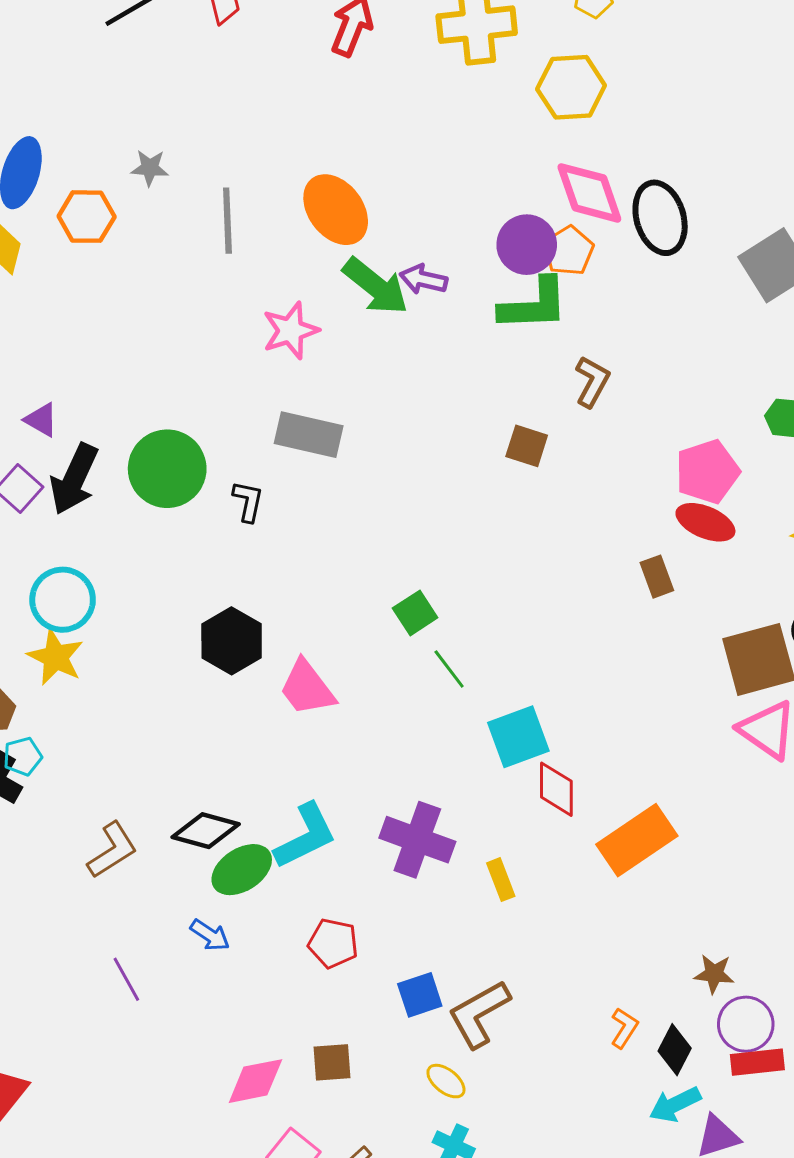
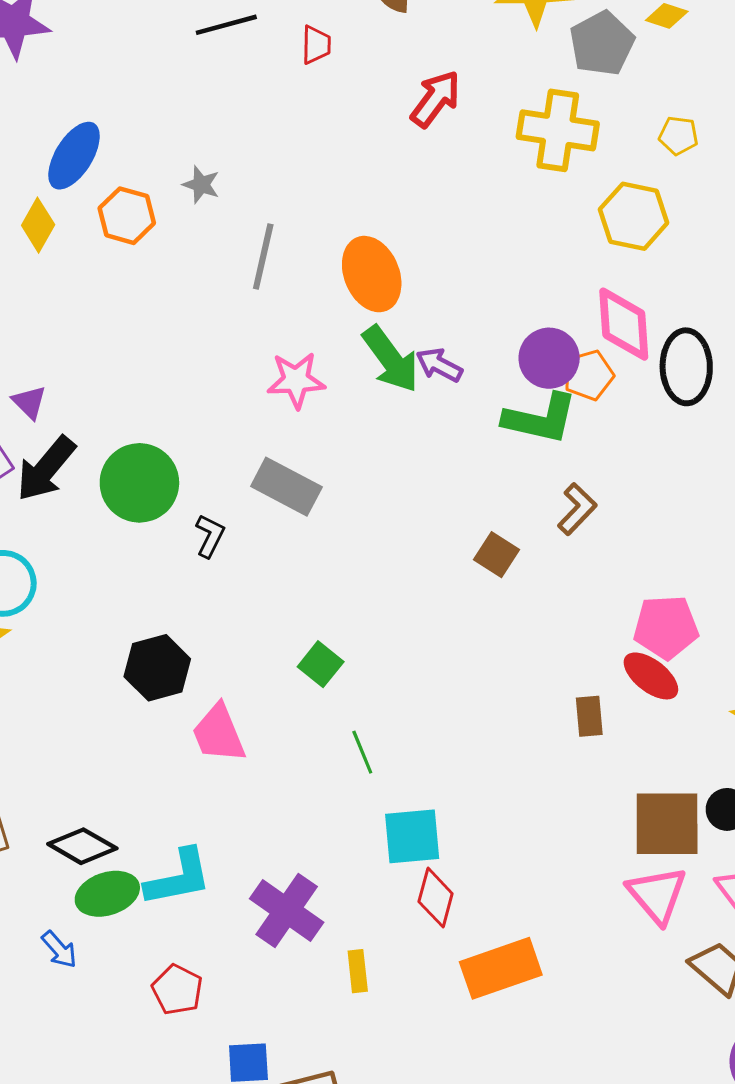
green square: (415, 613) -> (321, 664), moved, turned -33

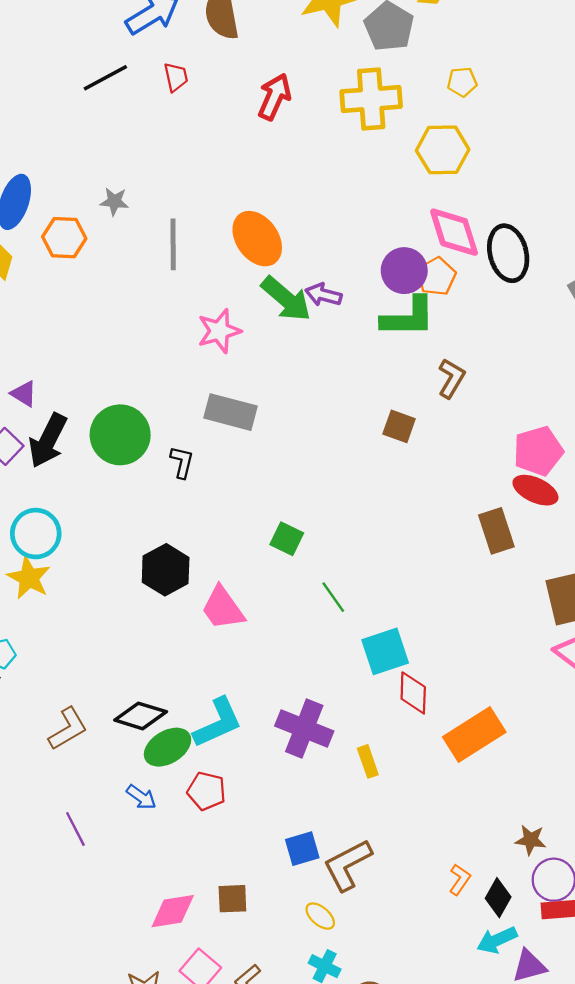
brown rectangle: (589, 716) -> (496, 531), size x1.4
red pentagon: (177, 990) -> (206, 791), moved

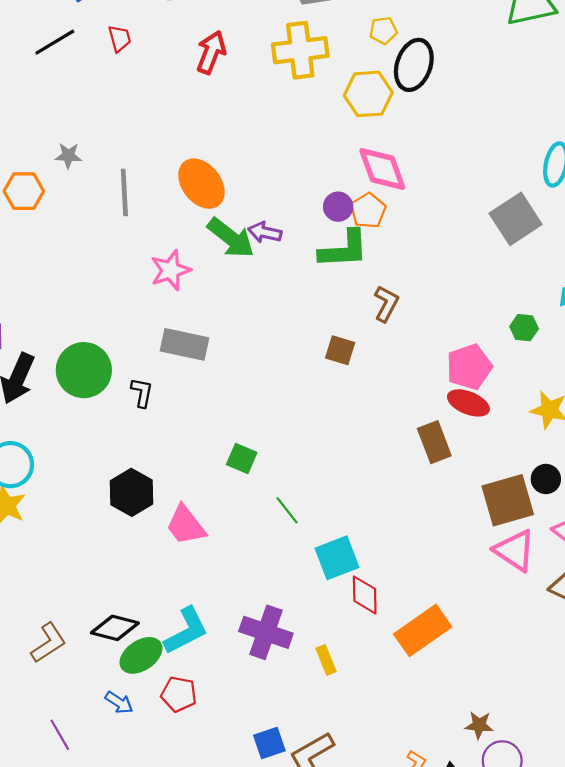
black ellipse: (508, 253) -> (414, 65), moved, turned 36
purple circle: (404, 271) -> (338, 207), size x0.7

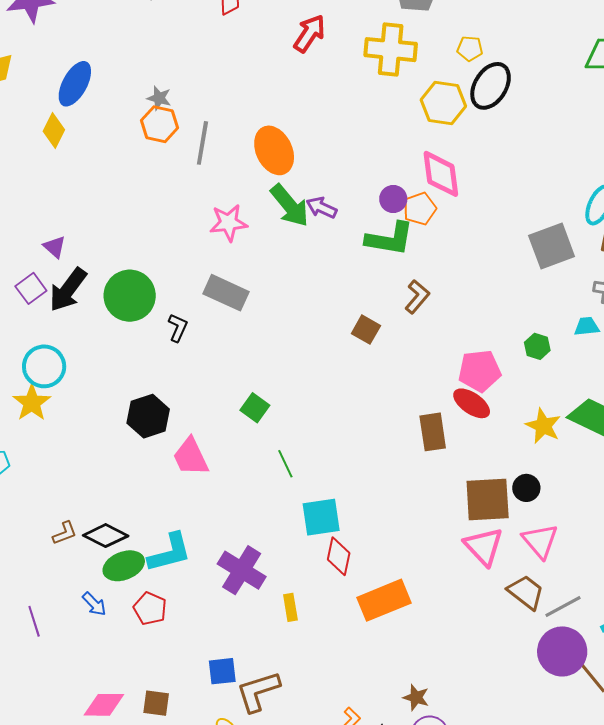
orange hexagon: (24, 191) -> (159, 124), moved
brown L-shape: (49, 643) -> (65, 533), moved, size x0.7

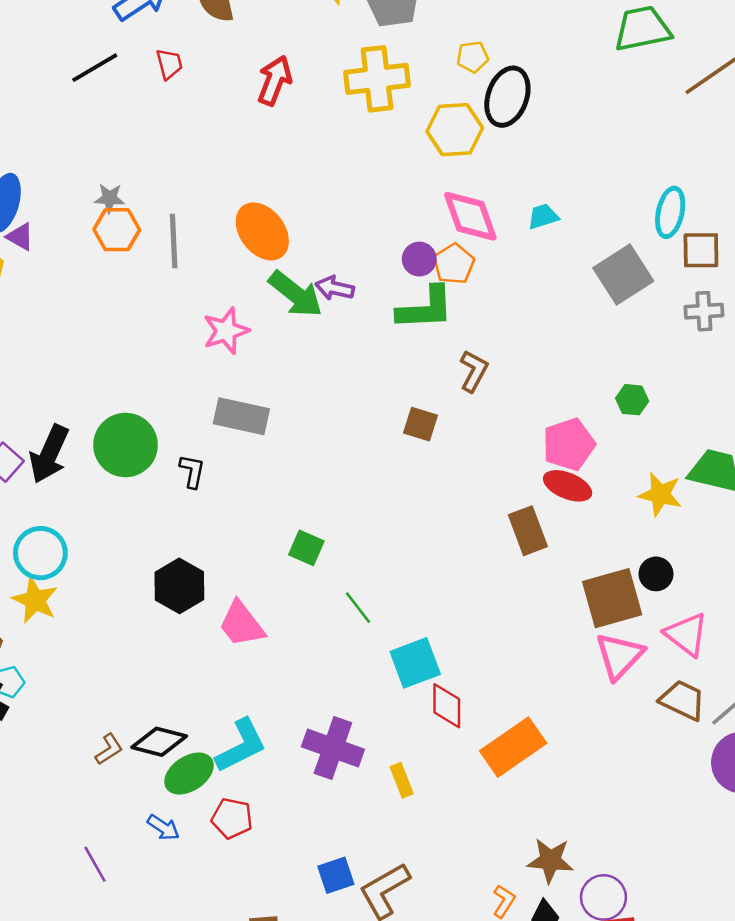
purple triangle: (55, 247) -> (20, 237), moved
cyan trapezoid: (587, 326) -> (543, 217), moved
pink triangle: (484, 546) -> (620, 656), turned 39
brown star: (416, 697) -> (550, 860), moved, size x1.4

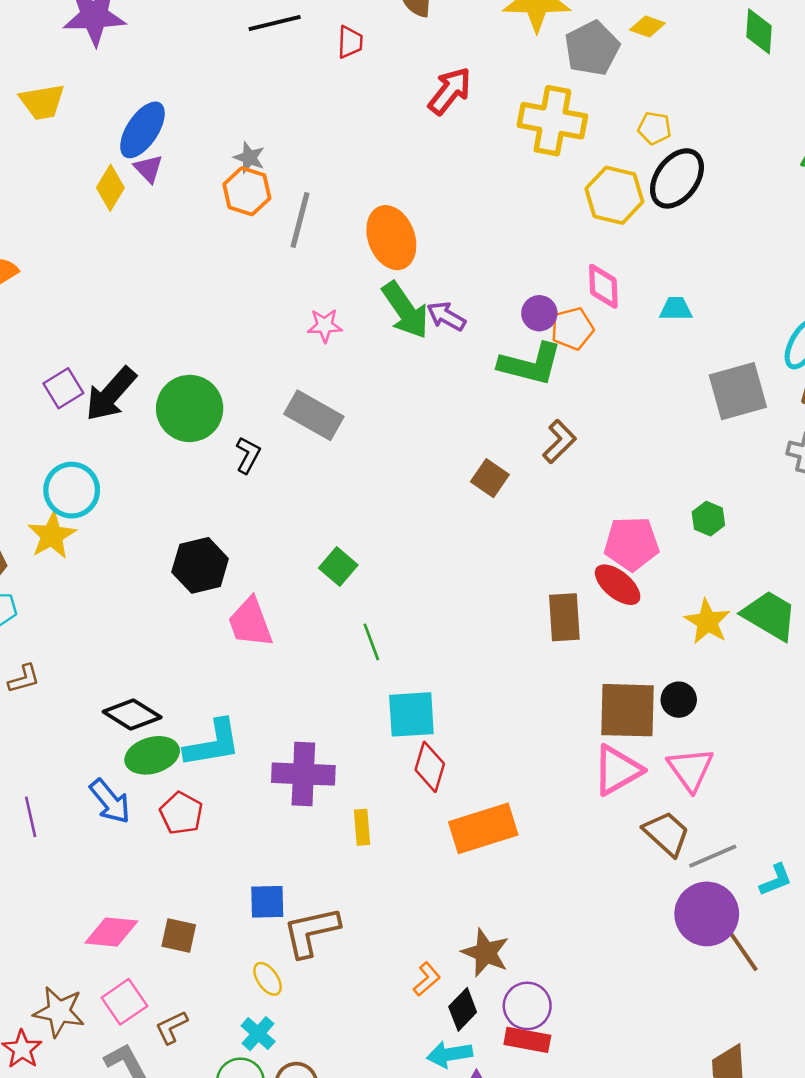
pink diamond: (470, 216) -> (603, 286), size x0.7
pink star: (226, 331) -> (325, 326), size x0.7
purple cross: (333, 748) -> (303, 774), turned -34
brown L-shape: (109, 749) -> (24, 679), moved
blue arrow: (163, 828) -> (110, 801), size x1.4

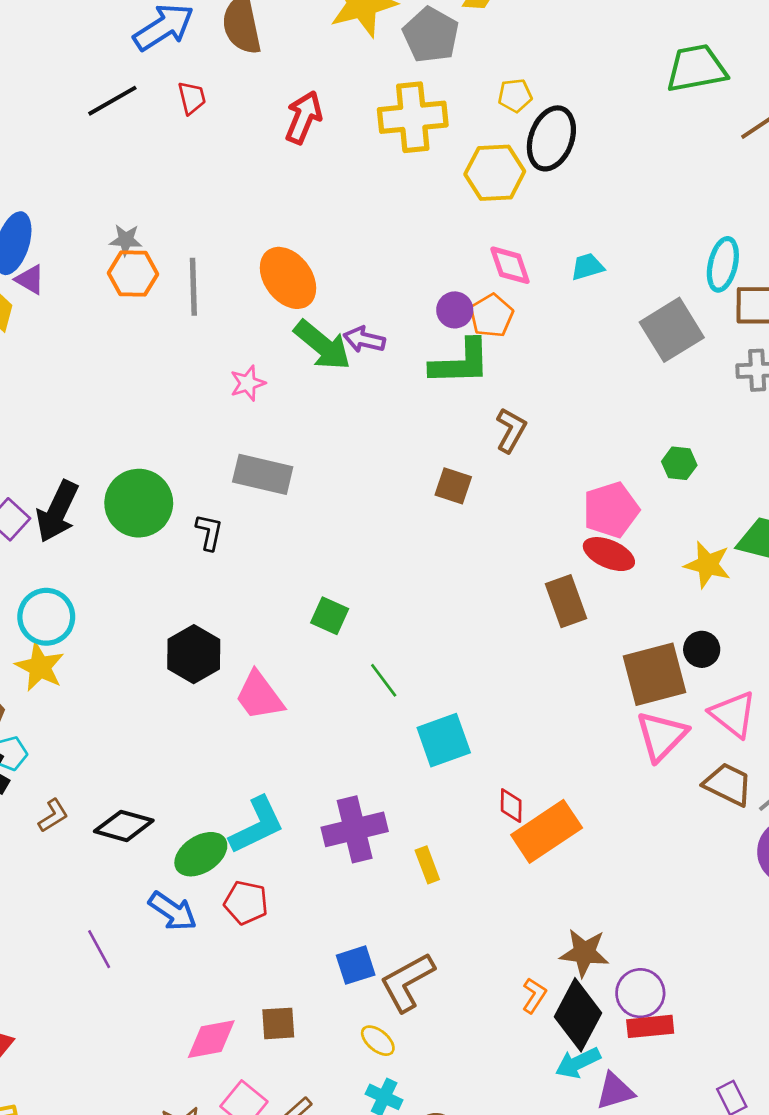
black diamond: (132, 714) -> (124, 826), moved
red diamond: (430, 767) -> (511, 806), moved, size x0.7
black diamond: (463, 1009) -> (578, 1015), size x1.6

